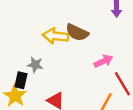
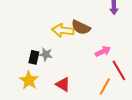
black rectangle: (21, 80) -> (34, 57), moved

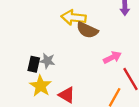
yellow arrow: (63, 30) -> (74, 18), moved
yellow star: (29, 80) -> (41, 86), moved

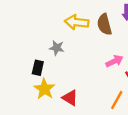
brown semicircle: (87, 30) -> (104, 24), moved, turned 50
gray star: (47, 61) -> (57, 48), moved

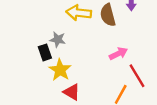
black rectangle: (38, 68) -> (45, 52), moved, turned -32
yellow star: (44, 89) -> (60, 70), moved

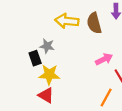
yellow star: (60, 70) -> (49, 75), turned -30
red triangle: (72, 92) -> (46, 95), moved

